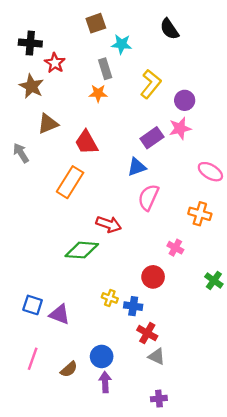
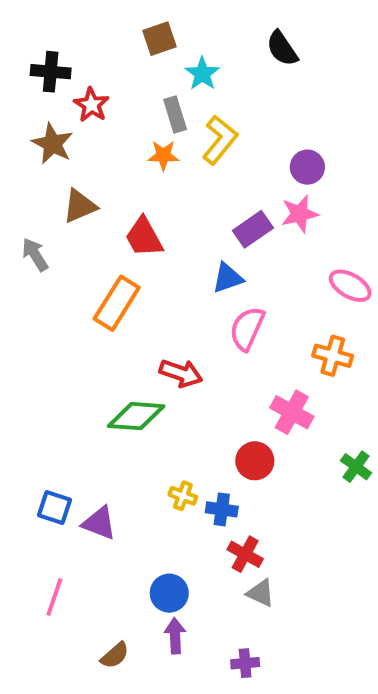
cyan star: (121, 44) -> (202, 74), turned 30
yellow L-shape: (151, 84) -> (220, 140), moved
pink cross: (175, 248) -> (292, 412), size x1.5
brown semicircle: (69, 369) -> (115, 655), moved
purple cross: (159, 399) -> (245, 663), moved

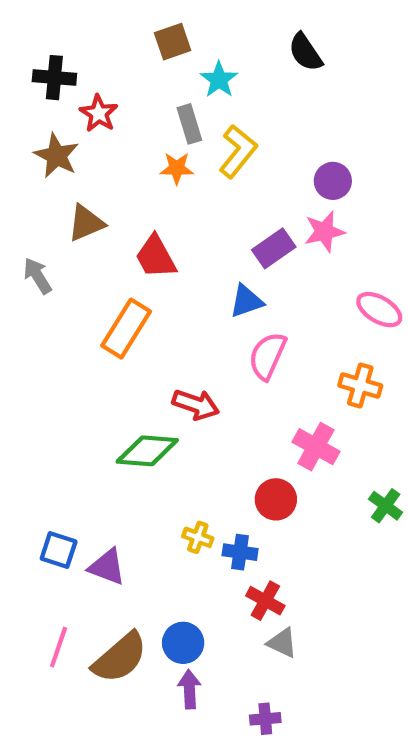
brown semicircle: (115, 655) -> (120, 658), moved, size x1.8

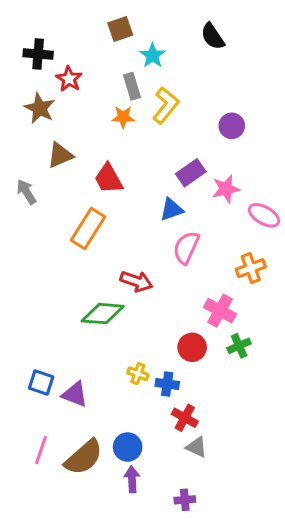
pink star: (324, 232) -> (226, 189), moved
orange cross: (360, 385) -> (251, 268), turned -36
green cross: (386, 506) -> (239, 346), moved, turned 30

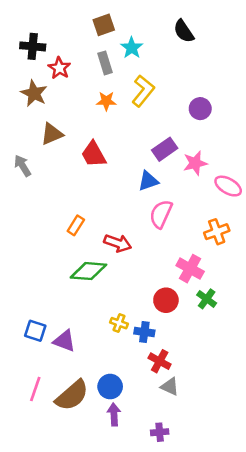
gray rectangle: (132, 86) -> (105, 63), moved
orange rectangle: (88, 229) -> (76, 225), moved, size x0.6
green cross: (239, 346) -> (207, 299), turned -30

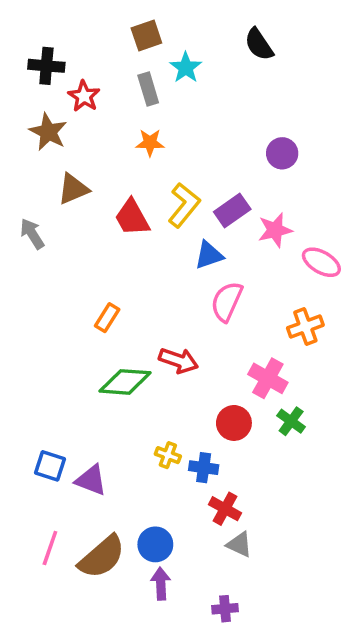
yellow L-shape: (143, 91) -> (184, 205), moved
red arrow: (118, 243) -> (179, 360), moved

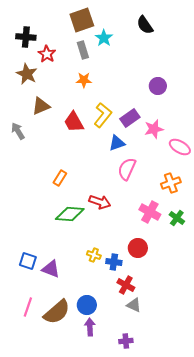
brown square: (146, 35) -> (82, 20), size x1.4
green cross: (291, 421) -> (177, 218), moved
red circle: (234, 423) -> (138, 248), moved

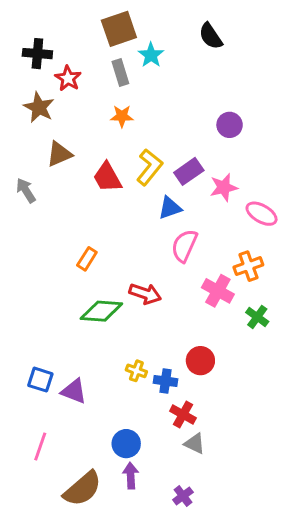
pink cross: (150, 212) -> (218, 291), moved
brown semicircle: (57, 312) -> (83, 489), moved
purple cross: (126, 341) -> (183, 496), turned -32

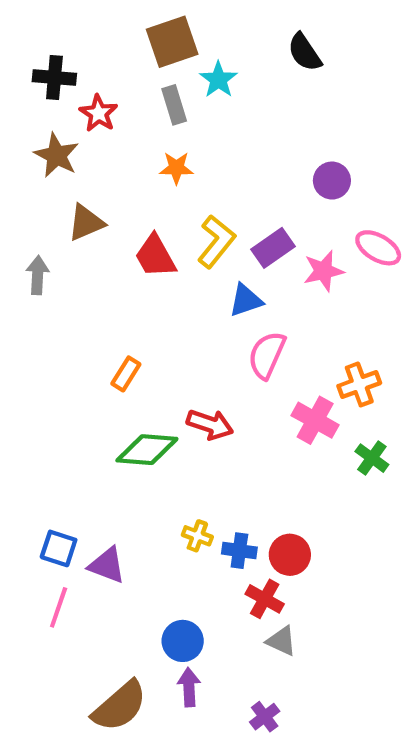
gray arrow: (26, 190) -> (38, 275), turned 35
pink ellipse: (262, 214) -> (378, 248), moved
red circle: (200, 361) -> (290, 555), moved
pink line: (40, 447) -> (59, 607), moved

